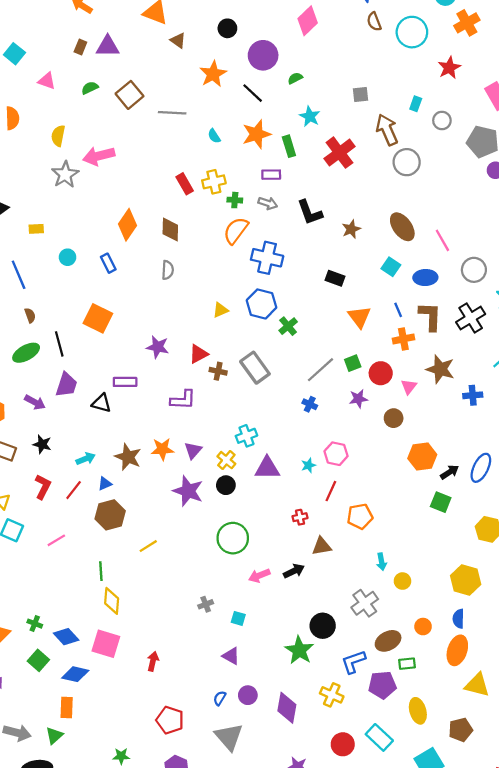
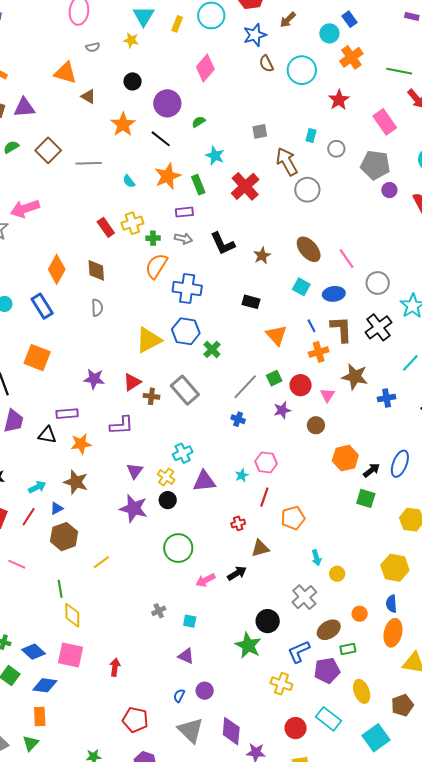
blue rectangle: (108, 263) -> (42, 306), size x1.4
yellow triangle: (220, 310) -> (149, 340), size x1.8
orange star: (162, 449) -> (81, 444), moved
pink line: (56, 540) -> (17, 564), turned 60
purple diamond: (287, 708) -> (231, 731), moved

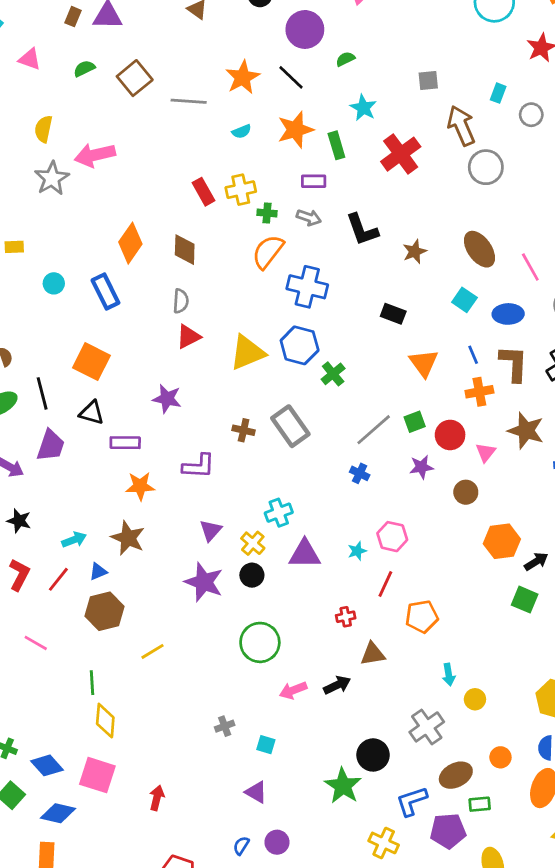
orange star: (123, 124) -> (243, 77), moved
cyan semicircle: (129, 181) -> (242, 131), turned -80
red triangle: (132, 382) -> (188, 337), moved
black triangle: (47, 435) -> (92, 413), moved

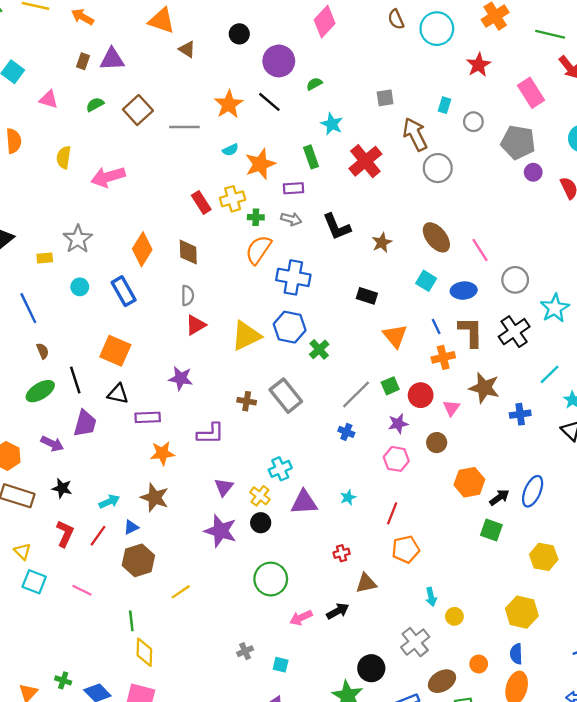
orange star: (295, 130) -> (260, 164), moved
gray star: (52, 178) -> (78, 239), moved
pink hexagon: (392, 537) -> (396, 459), moved
red line: (385, 584) -> (392, 513), moved

